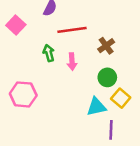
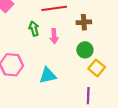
brown cross: (106, 46) -> (84, 22), turned 32
cyan triangle: (96, 107) -> (48, 75), moved

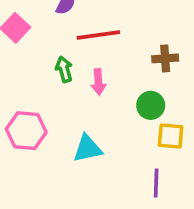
brown cross: (84, 22) -> (165, 58), moved
yellow square: (97, 68) -> (171, 136), turned -35

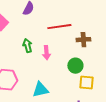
red line: (98, 35) -> (59, 27), moved

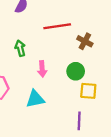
brown cross: (83, 40) -> (85, 41), turned 32
pink arrow: (46, 53) -> (42, 69), moved

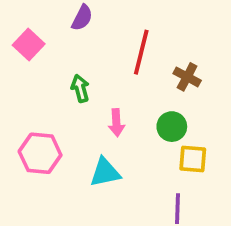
red line: (57, 26) -> (141, 52), turned -68

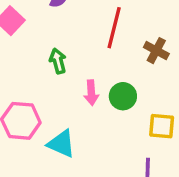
green circle: (172, 127) -> (123, 96), moved
cyan triangle: (105, 172) -> (61, 144), moved, turned 36

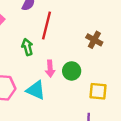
red line: (114, 28) -> (46, 26), moved
cyan triangle: (61, 144) -> (36, 90), moved

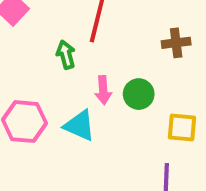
brown cross: (94, 40) -> (176, 43), turned -35

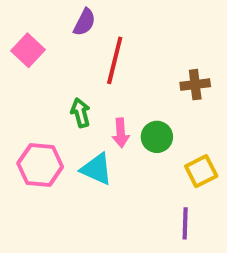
green arrow: (66, 55) -> (80, 113), moved
yellow square: (182, 128) -> (201, 171), turned -32

